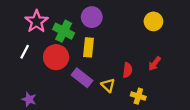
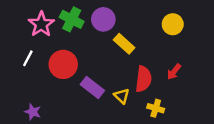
green cross: (64, 31) -> (72, 19), moved
yellow rectangle: (89, 47) -> (124, 44), moved, turned -54
red semicircle: (127, 70) -> (144, 79), size x1.5

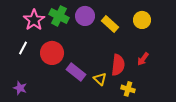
yellow rectangle: (124, 44) -> (110, 24), moved
purple star: (33, 112) -> (20, 88), moved

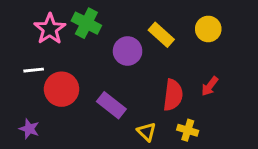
purple circle: (85, 16) -> (128, 51), moved
white line: (23, 48) -> (34, 70), turned 56
red circle: (52, 53) -> (62, 89), moved
yellow triangle: (100, 79) -> (147, 132), moved

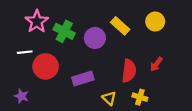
green cross: (86, 23) -> (64, 31), moved
purple rectangle: (111, 105) -> (83, 79), turned -55

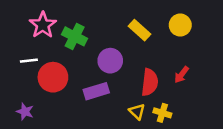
purple circle: (95, 38) -> (110, 61), moved
yellow triangle: (109, 98) -> (137, 112), moved

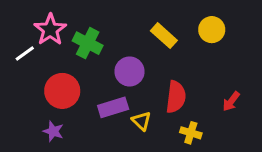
white line: (29, 61) -> (25, 54), moved, turned -30
red arrow: (181, 75) -> (231, 101), moved
purple star: (25, 112) -> (53, 131), moved
yellow triangle: (137, 112) -> (141, 121), moved

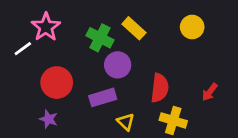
yellow rectangle: (164, 36) -> (134, 28), moved
green cross: (88, 43) -> (100, 38), moved
yellow triangle: (141, 121) -> (126, 122), moved
yellow cross: (191, 133) -> (173, 120), size x1.4

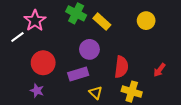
green cross: (100, 38) -> (76, 13), moved

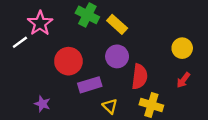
yellow circle: (146, 21) -> (182, 48), moved
purple circle: (89, 49) -> (117, 56), moved
red circle: (43, 63) -> (68, 61), moved

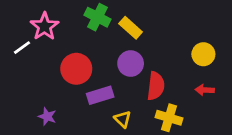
red arrow: (183, 80) -> (205, 90), turned 56

